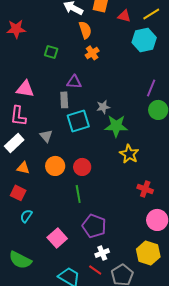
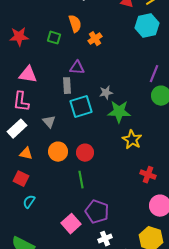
red star: (16, 29) -> (19, 37), moved
orange semicircle: (85, 30) -> (75, 24), moved
pink square: (57, 238) -> (71, 224), moved

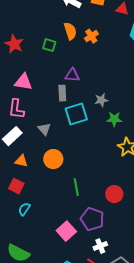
red star: (19, 37) -> (14, 44), turned 30
orange cross: (95, 39) -> (91, 36), moved
green star: (119, 112) -> (114, 119), size x0.7
red circle: (85, 153) -> (114, 194), moved

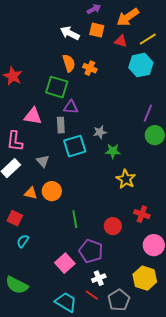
orange cross: (91, 36) -> (90, 68), turned -32
green square: (49, 45) -> (57, 87), moved, size x1.6
pink triangle: (23, 82) -> (33, 116), moved
orange triangle: (21, 161) -> (31, 193), moved

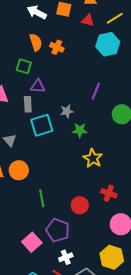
green square: (57, 87) -> (24, 66), size x0.7
purple line: (148, 113) -> (96, 91), moved

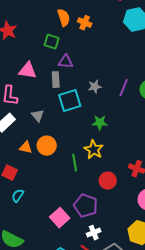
purple line: (96, 91) -> (124, 88), moved
green star: (80, 130) -> (100, 123), moved
yellow star: (93, 158) -> (94, 150), moved
green line: (42, 198) -> (75, 163), moved

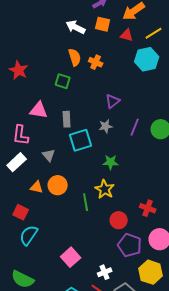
purple triangle: (66, 62) -> (113, 101), moved, turned -42
cyan semicircle: (18, 196) -> (29, 235), size x1.5
purple pentagon: (86, 206) -> (130, 245), moved

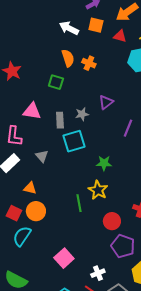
gray star: (106, 126) -> (82, 114), moved
orange circle: (58, 185) -> (36, 211), moved

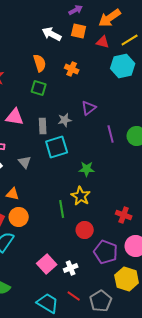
orange semicircle: (68, 58) -> (40, 63), moved
purple line: (128, 128) -> (111, 134), turned -36
red circle: (112, 221) -> (85, 230), moved
white cross: (98, 273) -> (71, 268), moved

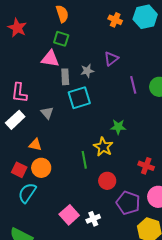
orange cross: (72, 69) -> (115, 20), moved
pink triangle: (15, 117) -> (50, 59), moved
green star: (87, 169) -> (118, 127), moved

